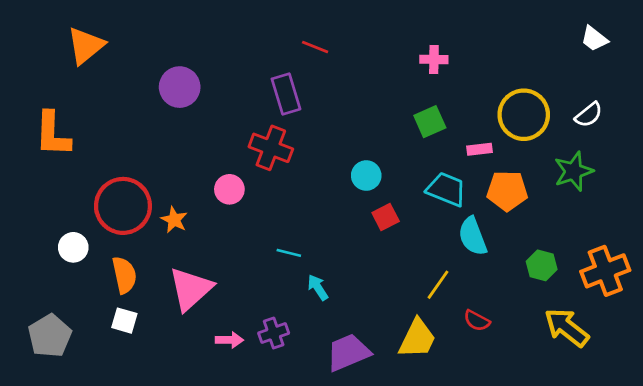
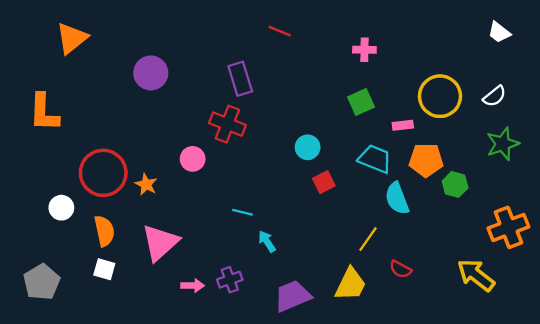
red line: (315, 47) -> (280, 31), moved
green star: (573, 171) -> (503, 144), moved
green hexagon: (542, 265) -> (455, 184), moved

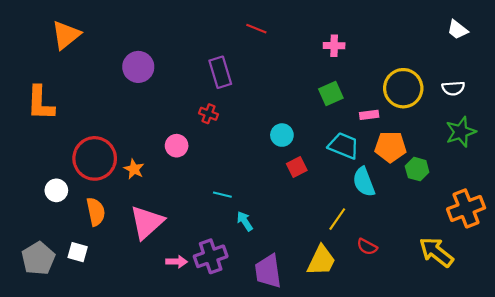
white semicircle: (495, 96) -> (453, 88), turned 35
red cross: (227, 124) -> (209, 114), size x0.6
white square: (104, 269) -> (78, 252), moved
purple cross: (230, 280) -> (211, 256), size x1.4
purple trapezoid: (292, 296) -> (268, 271), turned -75

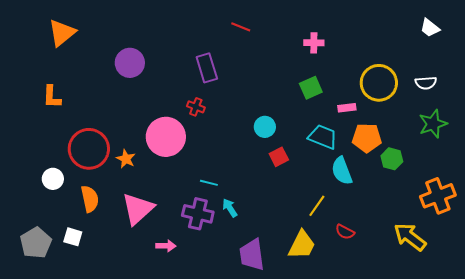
orange L-shape: (40, 103) -> (52, 97), moved, size x0.7
pink circle: (177, 146) -> (166, 137), size x1.8
purple cross: (211, 256) -> (198, 214), moved, turned 32

